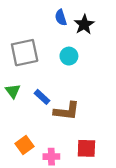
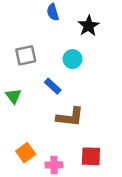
blue semicircle: (61, 17) -> (53, 12), moved
gray square: (25, 53) -> (26, 55), size x0.7
blue rectangle: (42, 97) -> (53, 86), moved

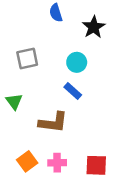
blue rectangle: (53, 86) -> (73, 91), moved
brown L-shape: (70, 117) -> (53, 122), moved
pink cross: (54, 165) -> (57, 163), moved

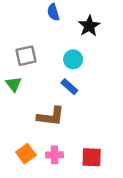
green triangle: (14, 101) -> (14, 84), moved

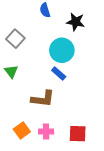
black star: (89, 26) -> (76, 22), turned -30
gray square: (26, 56) -> (15, 39), moved, turned -36
cyan circle: (73, 59) -> (62, 50), size x1.5

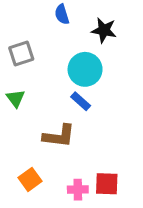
gray square: (15, 39) -> (21, 53), turned 30
pink cross: (46, 131) -> (78, 190), moved

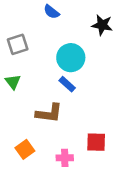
blue semicircle: (62, 14) -> (51, 12), turned -35
black star: (104, 30) -> (102, 25), moved
red square: (107, 184) -> (96, 142), moved

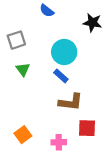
green triangle: (13, 82) -> (23, 69), moved
brown L-shape: (49, 113) -> (71, 102), moved

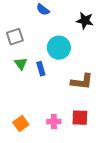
blue rectangle: (61, 76) -> (41, 69), moved, turned 32
brown L-shape: (71, 102) -> (82, 82), moved
pink cross: (59, 142) -> (54, 122), moved

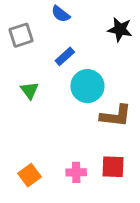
gray square: (15, 37) -> (21, 35), moved
cyan circle: (59, 48) -> (87, 86), moved
blue rectangle: (41, 69) -> (65, 56), moved, turned 64

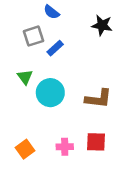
gray square: (21, 35) -> (33, 36), moved
cyan circle: (87, 86) -> (50, 93), moved

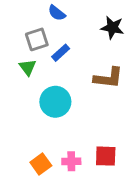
green triangle: (25, 77) -> (28, 67), moved
brown L-shape: (98, 99) -> (108, 78), moved
orange square: (25, 149) -> (41, 164), moved

